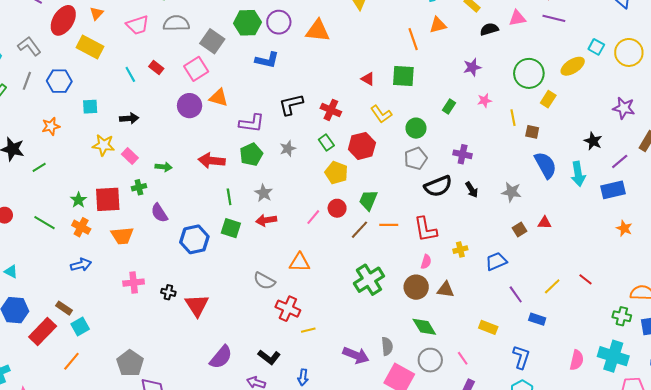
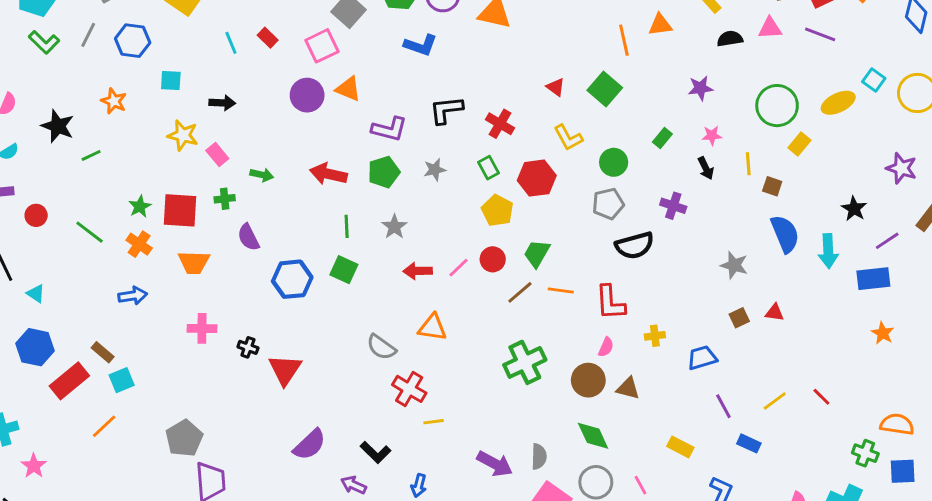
green square: (403, 76) -> (605, 89), turned 30
orange star: (51, 126) -> (114, 101), turned 30
black arrow: (472, 190) -> (706, 168), moved
red arrow: (266, 220) -> (418, 271), moved

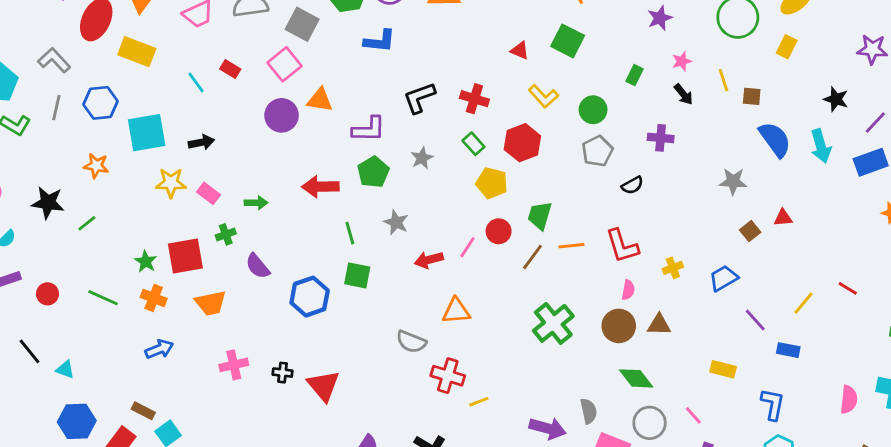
cyan square: (171, 81) -> (147, 133), size x1.8
yellow rectangle: (799, 144) -> (787, 47), moved
black semicircle: (635, 245) -> (632, 185), size x0.6

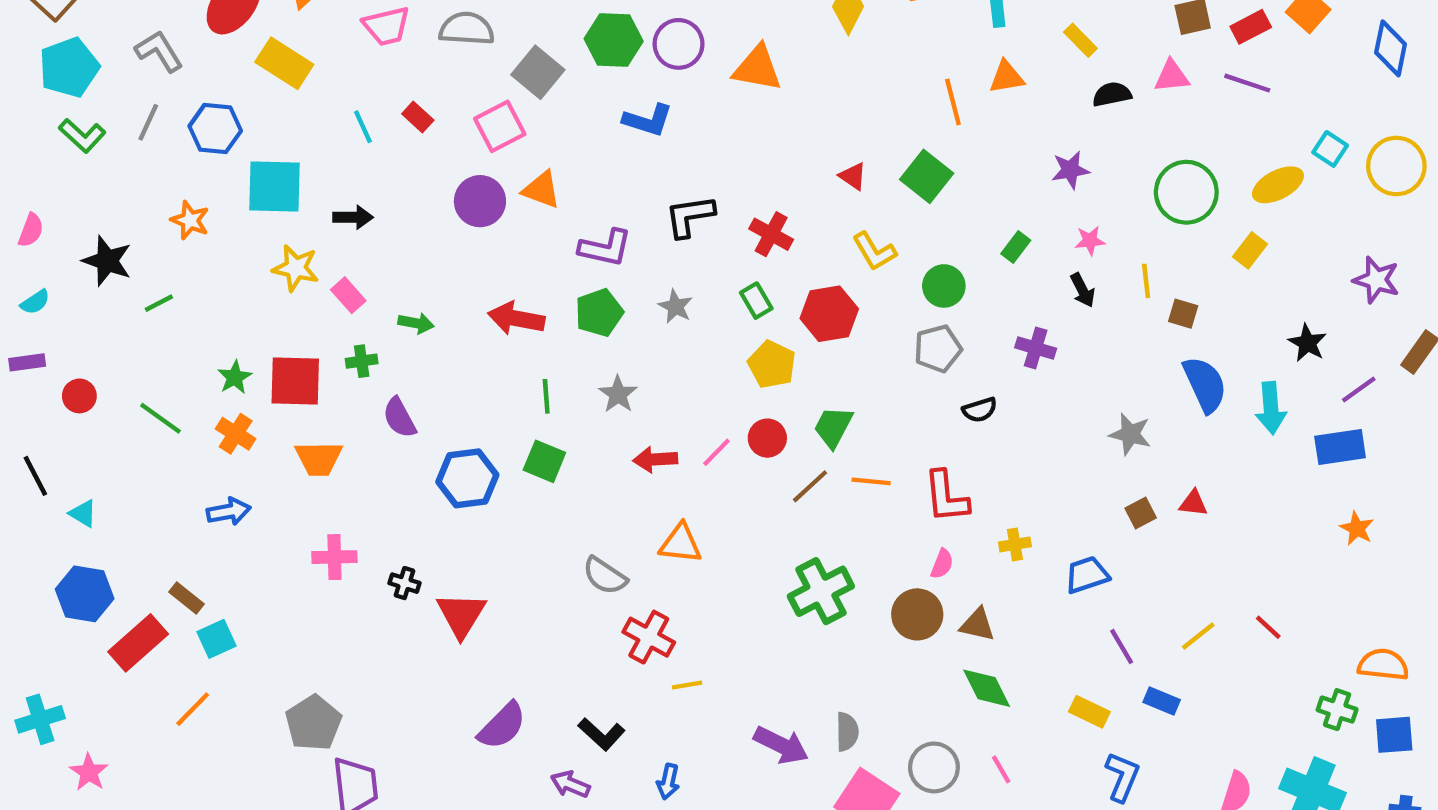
gray star: (422, 158) -> (675, 306), turned -30
yellow rectangle: (723, 369) -> (1089, 712), moved
green diamond: (636, 378) -> (987, 688), moved

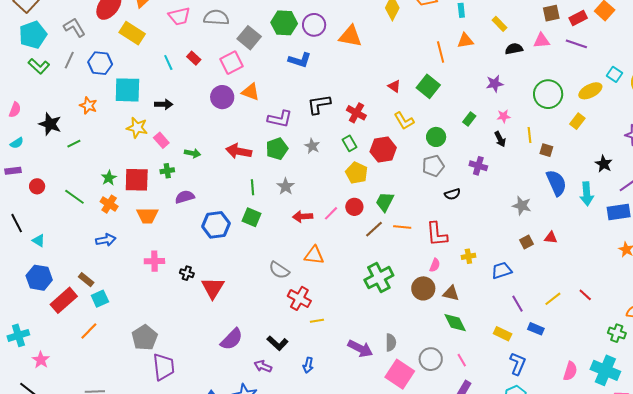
purple semicircle: (399, 418) -> (185, 197), turned 102

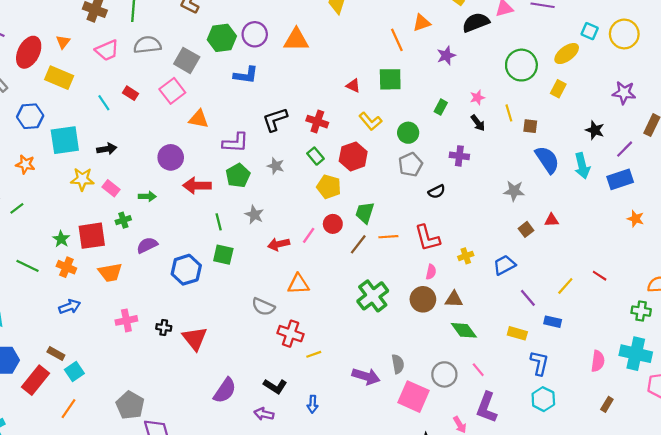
black semicircle: (514, 49) -> (476, 22), size x1.4
purple star: (495, 84) -> (446, 56), moved
green square: (428, 86) -> (390, 79), turned -30
purple circle: (222, 97) -> (171, 157), moved

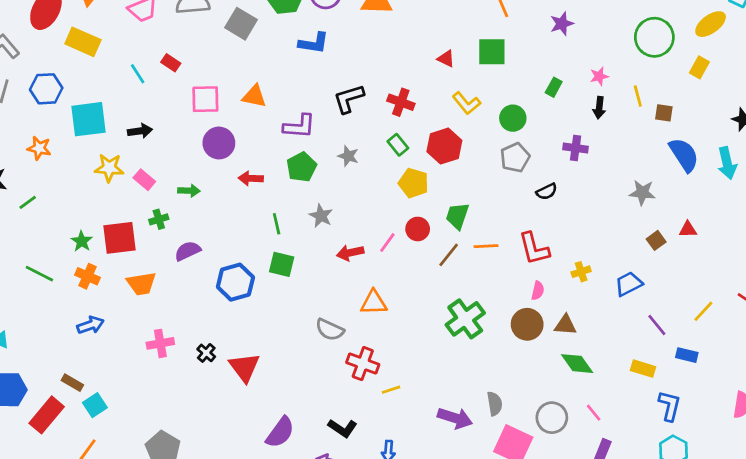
pink square: (172, 91) -> (205, 99), moved, turned 35
black arrow: (478, 123) -> (599, 108), turned 42
red arrow: (197, 186) -> (251, 178), size x0.7
black cross: (164, 327) -> (206, 353), turned 32

